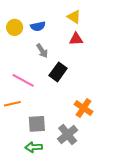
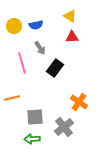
pink line: (23, 80) -> (22, 63), moved, turned 45

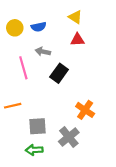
gray arrow: (40, 48) -> (43, 52), turned 136

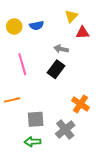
yellow triangle: (75, 17) -> (71, 16), turned 40
red triangle: (77, 40) -> (83, 33), moved
gray arrow: (43, 52) -> (61, 49), moved

